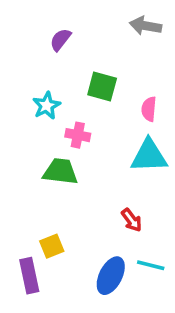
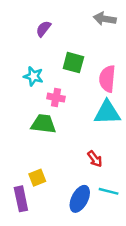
cyan star: (47, 106) -> (33, 76), turned -30
pink semicircle: (149, 109) -> (107, 79), size x1.5

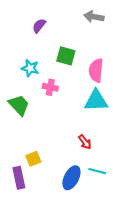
green trapezoid: (43, 124) -> (19, 105), moved, turned 40

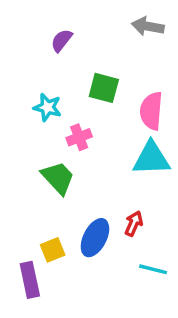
pink cross: (50, 87) -> (79, 137), turned -32
green trapezoid: (19, 105) -> (58, 178), moved
red arrow: (85, 142) -> (134, 224), turned -120
blue ellipse: (71, 178) -> (95, 238), moved

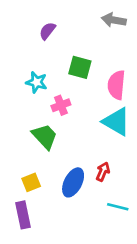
cyan triangle: (151, 158) -> (116, 122), turned 32
yellow square: (53, 250) -> (31, 182), moved

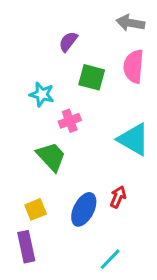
purple semicircle: (47, 31) -> (68, 42), moved
pink semicircle: (116, 85) -> (134, 66), moved
cyan line: (118, 207) -> (110, 259), moved, turned -60

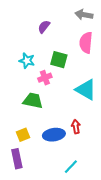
green square: (92, 77) -> (59, 60), moved
green trapezoid: (51, 157) -> (33, 101), turned -35
red arrow: (118, 197) -> (76, 127), turned -32
blue ellipse: (84, 209) -> (54, 135), turned 55

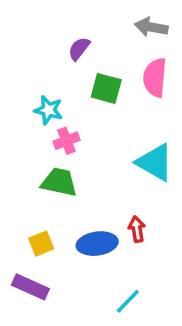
green square: (59, 60) -> (106, 88), moved
pink cross: (45, 78) -> (66, 141), moved
purple rectangle: (17, 159) -> (30, 287), turned -54

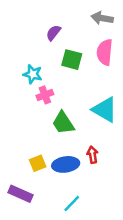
green trapezoid: (59, 182) -> (63, 123), moved, turned -135
yellow square: (41, 244) -> (38, 163), moved
cyan line: (128, 301) -> (72, 203), moved

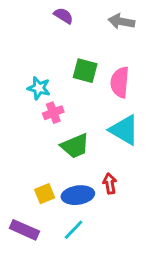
purple semicircle: (53, 33) -> (63, 16), moved, turned 84
pink semicircle: (105, 52) -> (120, 82), moved
green trapezoid: (63, 123) -> (75, 146), turned -80
cyan line: (72, 203) -> (74, 230), moved

